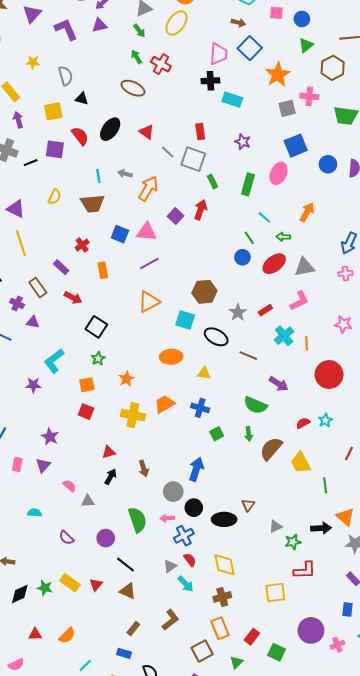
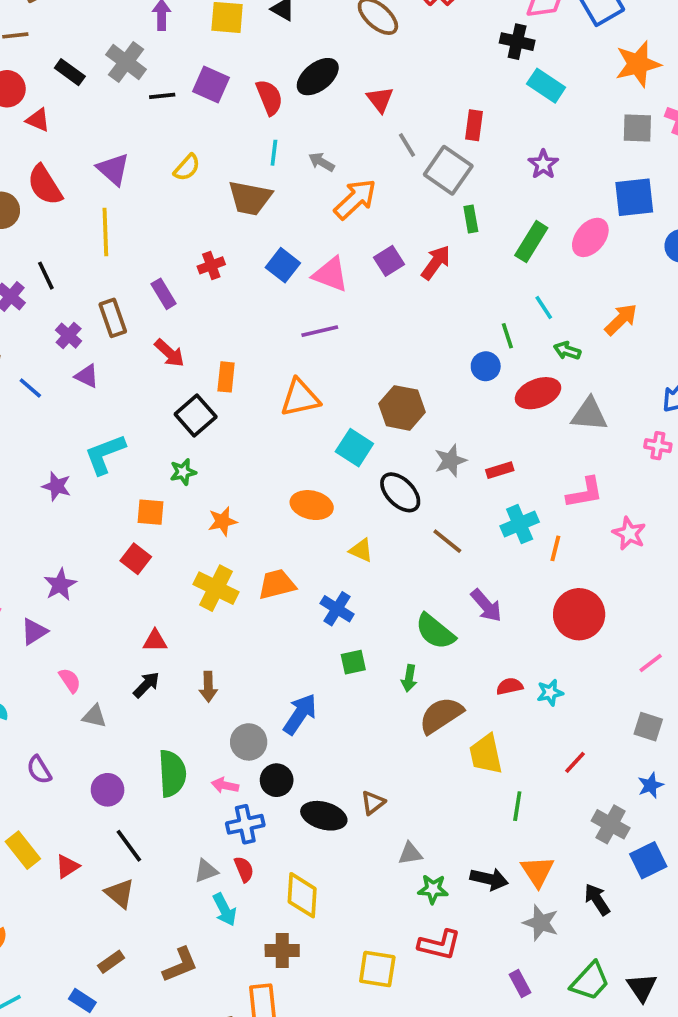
red semicircle: (80, 136) -> (269, 97), moved
orange rectangle: (103, 270) -> (226, 377), moved
pink L-shape: (299, 301) -> (585, 493), moved

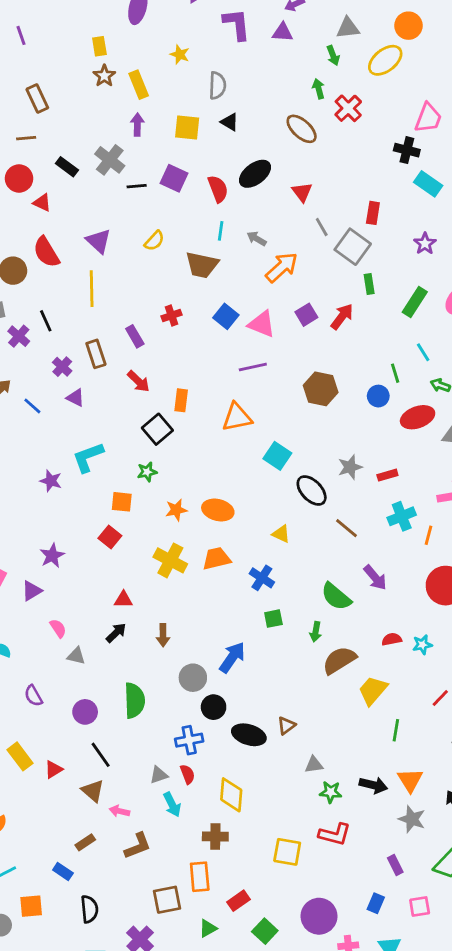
brown hexagon: (402, 408) -> (321, 389), moved
orange ellipse: (312, 505) -> (218, 510), moved
yellow trapezoid: (486, 754) -> (373, 690), turned 52
pink arrow: (225, 785) -> (119, 811), moved

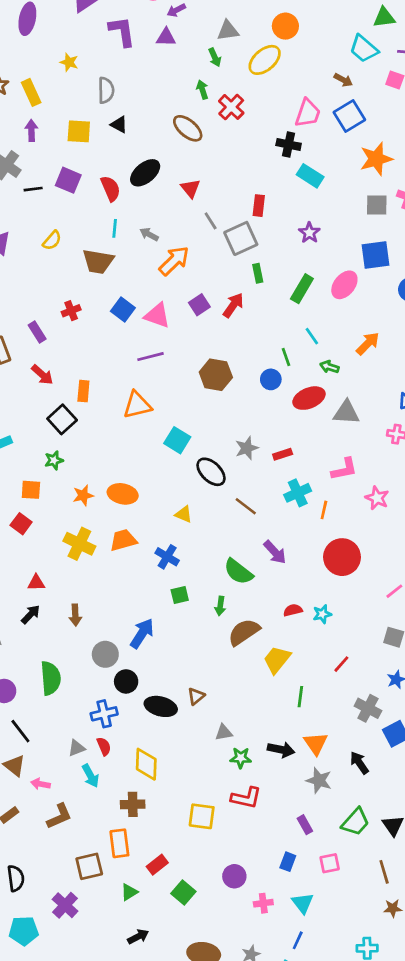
gray square: (353, 247) -> (241, 238), turned 32
purple circle: (319, 916) -> (234, 876), size x0.7

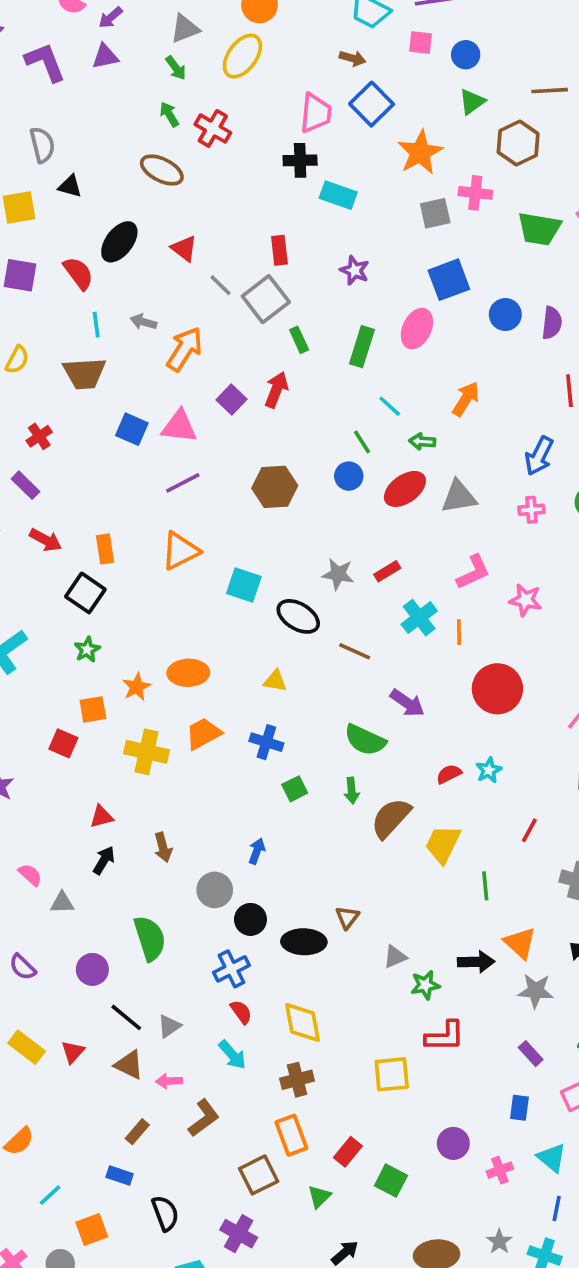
red cross: (71, 311) -> (39, 436), moved
gray star: (247, 448) -> (338, 574), turned -30
orange square: (31, 490) -> (93, 709), moved
blue arrow: (142, 633) -> (257, 851), size x0.6
gray triangle: (77, 748) -> (169, 1026), moved

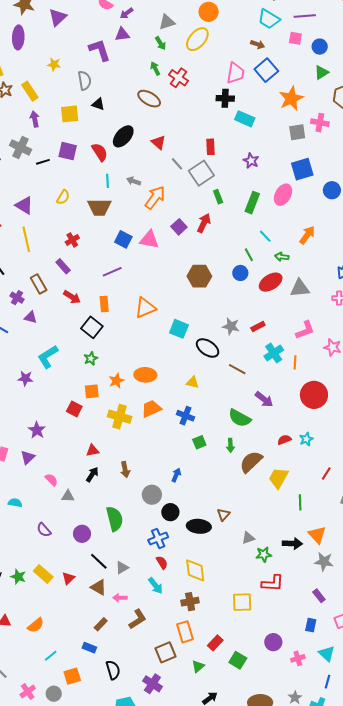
purple L-shape: (45, 62) -> (100, 50), moved
purple line: (183, 483) -> (112, 272), moved

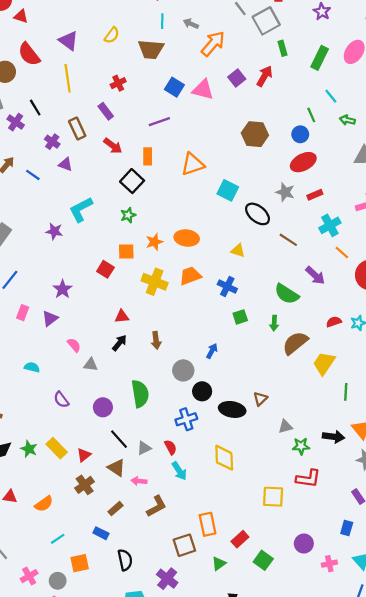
red ellipse: (271, 282) -> (303, 162), moved
orange line: (295, 362) -> (342, 252), moved, turned -56
red semicircle: (162, 562) -> (171, 447), moved
brown cross: (190, 602) -> (85, 485), moved, turned -30

